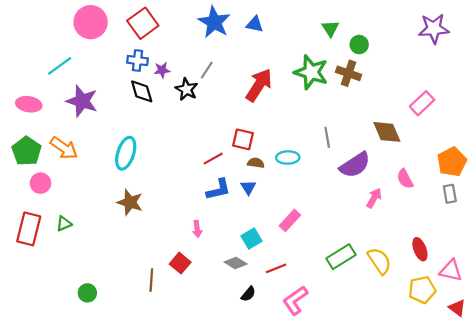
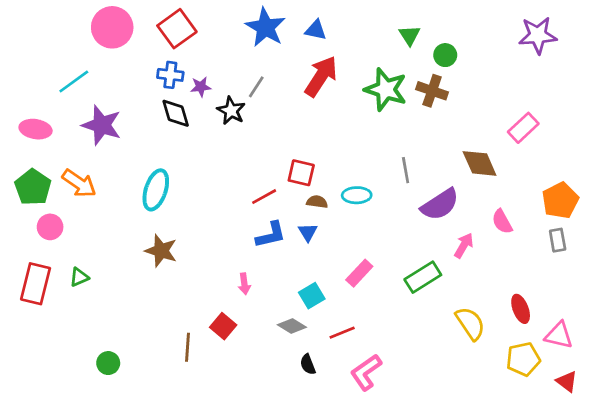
red arrow: (259, 85) -> (321, 76), moved
green rectangle: (341, 257) -> (423, 277), moved
black semicircle: (248, 294) -> (308, 364), turned 119

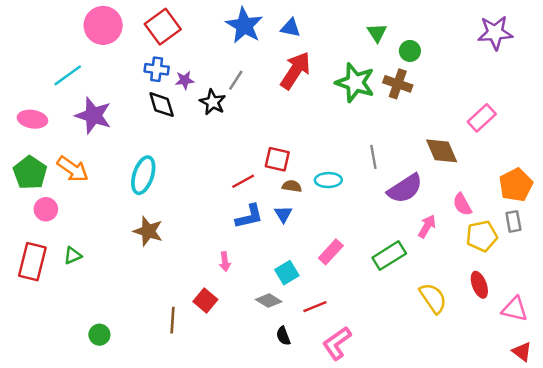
yellow pentagon: (523, 359) -> (482, 236), moved

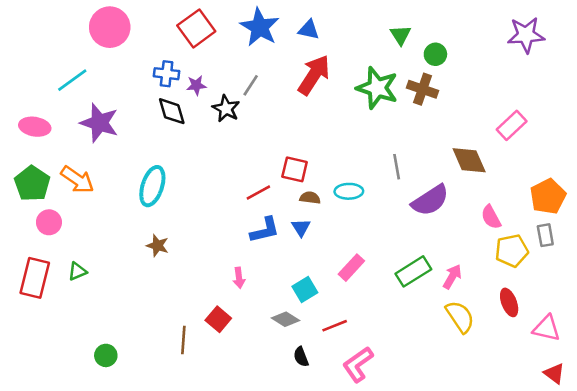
red square: (163, 27) -> (196, 28), moved
pink arrow: (427, 226) -> (452, 277), moved
brown star: (148, 231) -> (158, 246), size x0.7

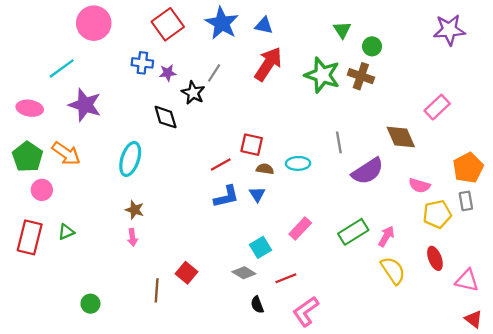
black diamond: (172, 111) -> (166, 117), moved
pink semicircle: (491, 217) -> (419, 185), turned -45
pink arrow: (239, 278) -> (132, 237), moved

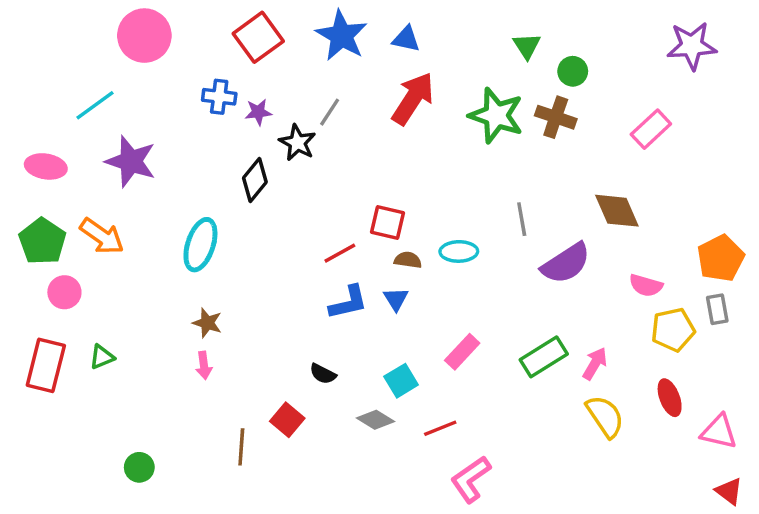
pink rectangle: (437, 107) -> (651, 129), moved
black diamond: (166, 117) -> (255, 180), turned 56
black semicircle: (257, 305) -> (323, 374), moved, turned -42

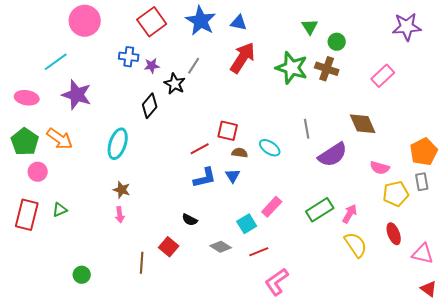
cyan ellipse: (459, 251) -> (270, 148), turned 35
cyan square: (401, 381) -> (247, 224), moved

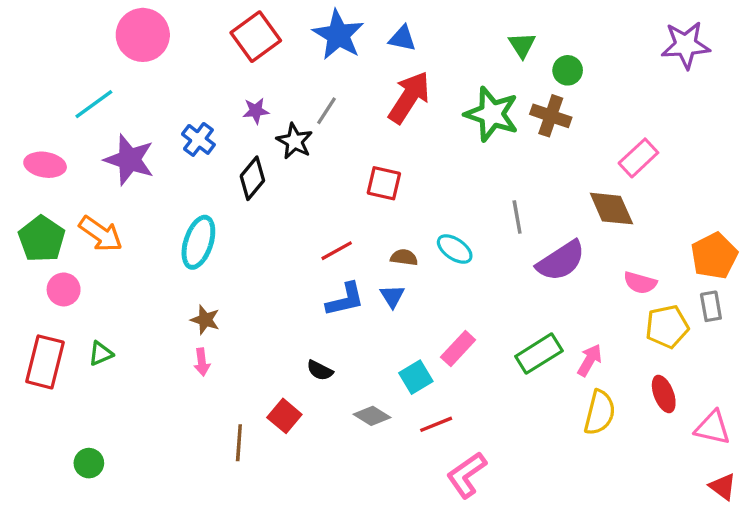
blue cross: (129, 57) -> (198, 139), moved, turned 30
pink rectangle: (383, 76) -> (638, 158), moved
red square: (228, 131) -> (384, 183), moved
yellow semicircle: (356, 245) -> (600, 413), turned 48
green circle: (82, 275) -> (89, 463), moved

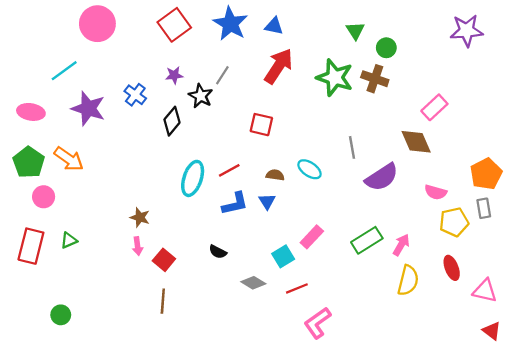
cyan ellipse: (198, 242) -> (193, 178), moved
red square: (284, 416) -> (164, 260), moved

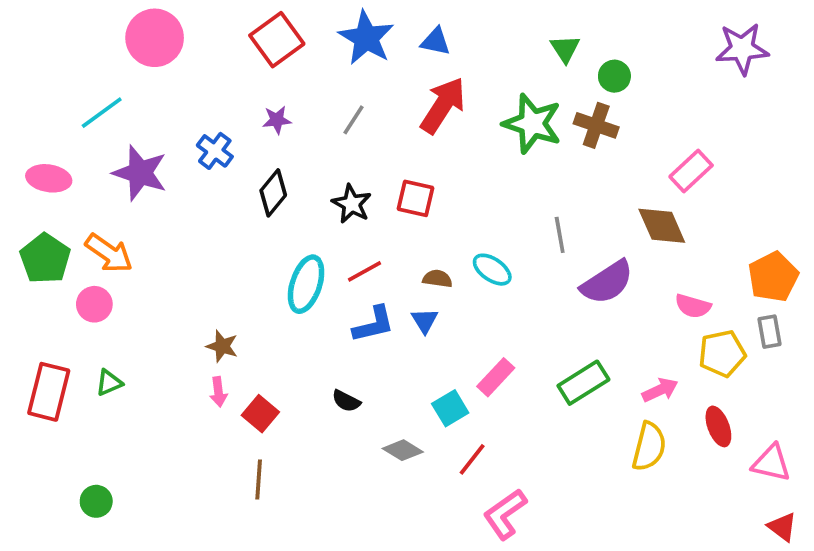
black star: (201, 96) -> (352, 204), moved
pink circle: (44, 197) -> (94, 304), moved
pink arrow: (401, 245) -> (660, 390), moved, turned 35
red line: (297, 288) -> (472, 459), turned -30

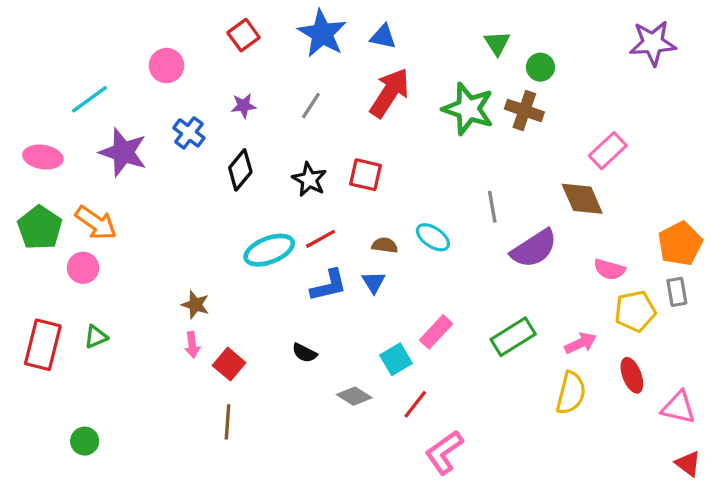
pink circle: (155, 38) -> (166, 66), moved, size x0.7
red square: (277, 40) -> (244, 35), size x0.7
cyan ellipse: (306, 284) -> (269, 250), turned 51

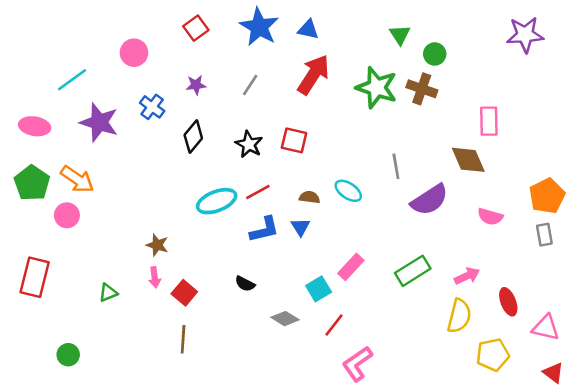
pink rectangle: (608, 151) -> (489, 121), turned -48
yellow pentagon: (635, 311) -> (493, 355), moved
green triangle: (96, 337) -> (108, 293), moved

